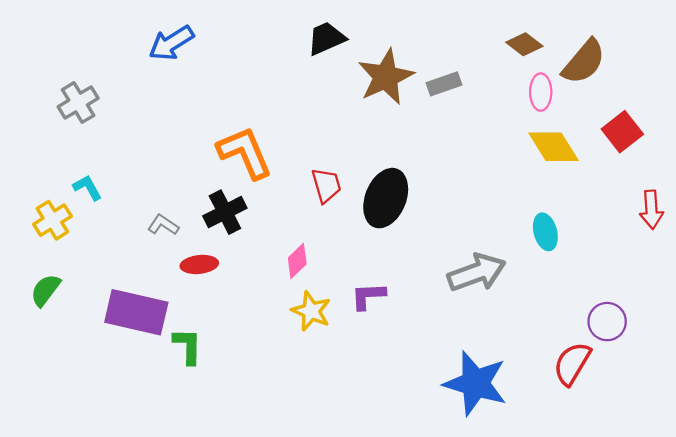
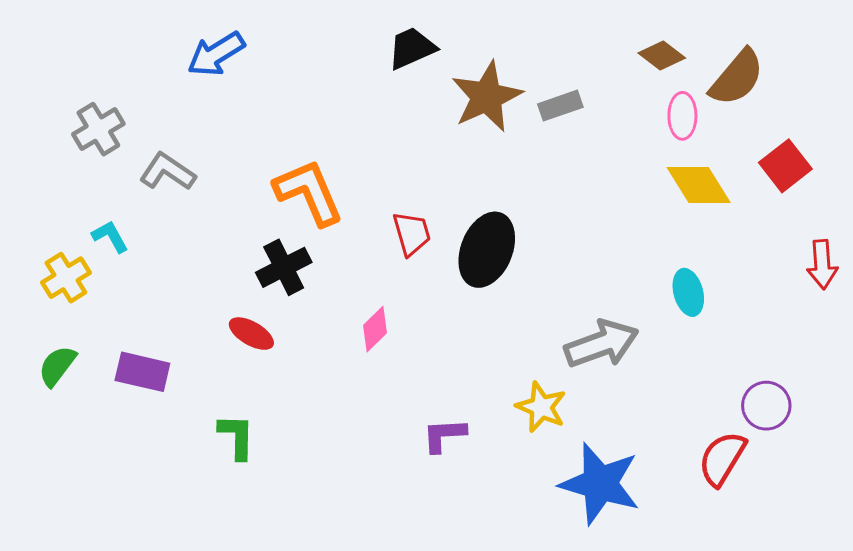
gray L-shape: (163, 225) -> (167, 172), moved, size x1.4
red ellipse: (199, 264) -> (251, 334), turned 36
purple L-shape: (368, 296) -> (444, 435), moved
yellow star: (311, 311) -> (541, 407), moved
purple rectangle: (136, 312) -> (142, 372), moved, size x0.7

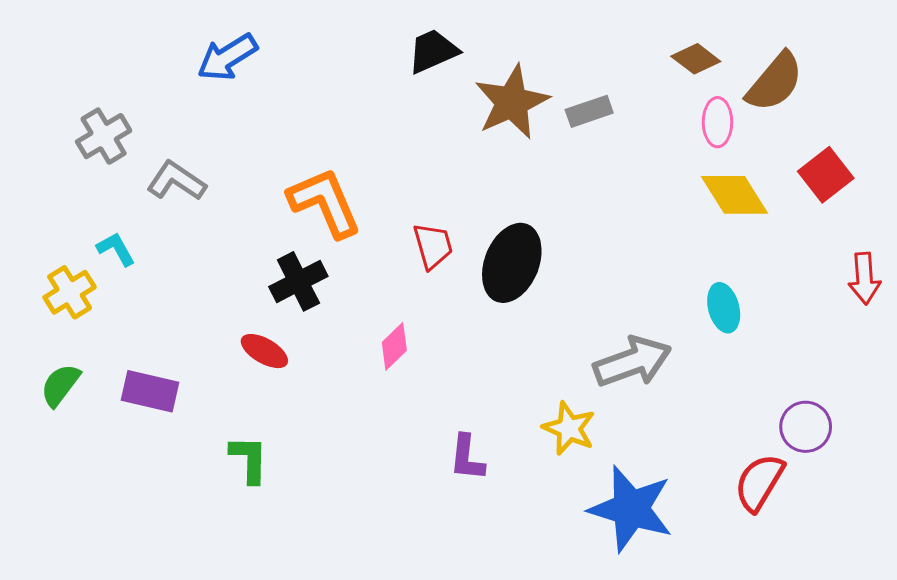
purple L-shape: (444, 435) -> (467, 458), turned -81

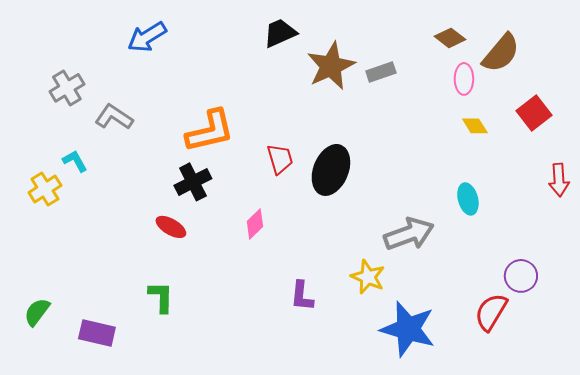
yellow diamond: (734, 195) -> (475, 126), size x0.6
orange L-shape: (325, 203) -> (210, 131), turned 100
green semicircle: (60, 385) -> (37, 312), moved
purple rectangle: (150, 391) -> (97, 333), moved

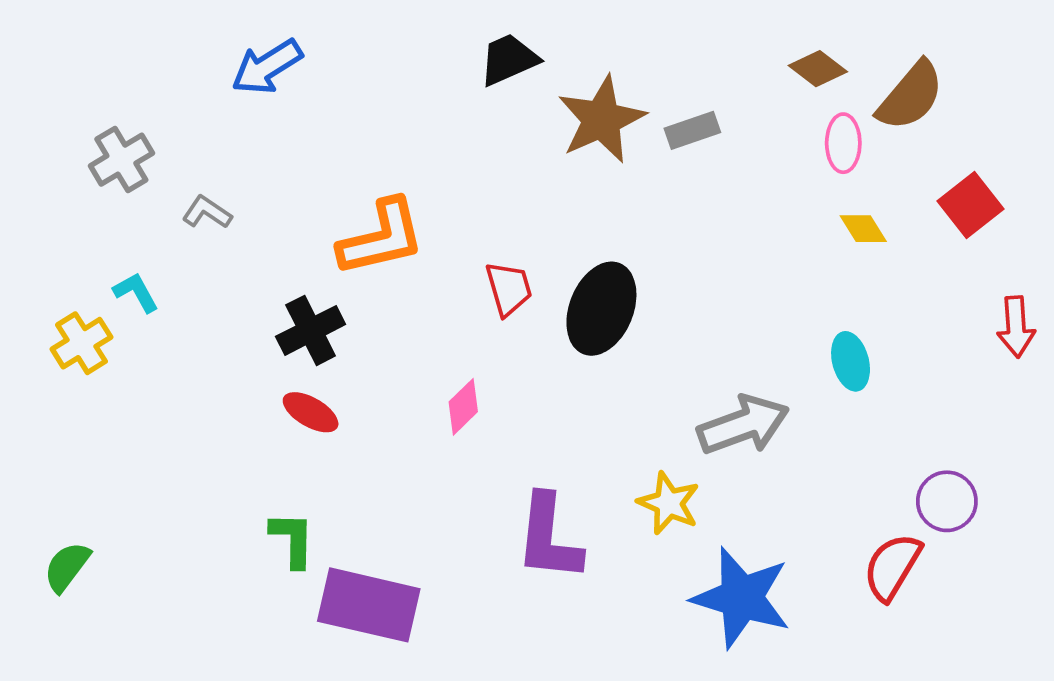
gray L-shape: (114, 117) -> (207, 212), size x0.7
black cross: (193, 182) -> (311, 330), moved
purple L-shape: (302, 296) -> (549, 538), size x1.6
purple rectangle: (97, 333) -> (369, 605), moved, size x1.5

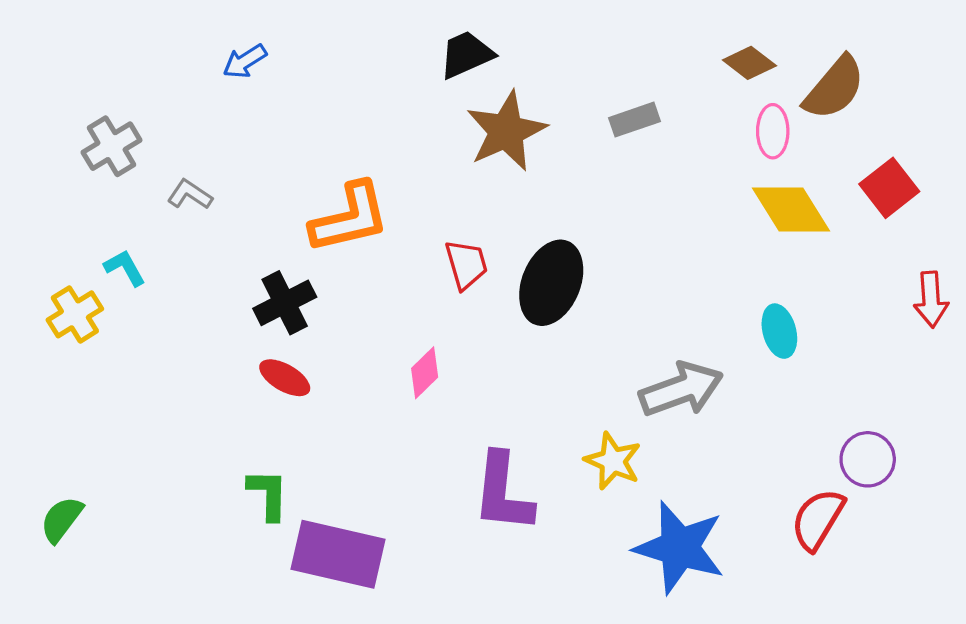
blue arrow: (267, 67) -> (245, 61), size x0.7
brown star: (601, 120) -> (506, 131), moved
yellow diamond: (863, 229) -> (791, 209), size x1.8

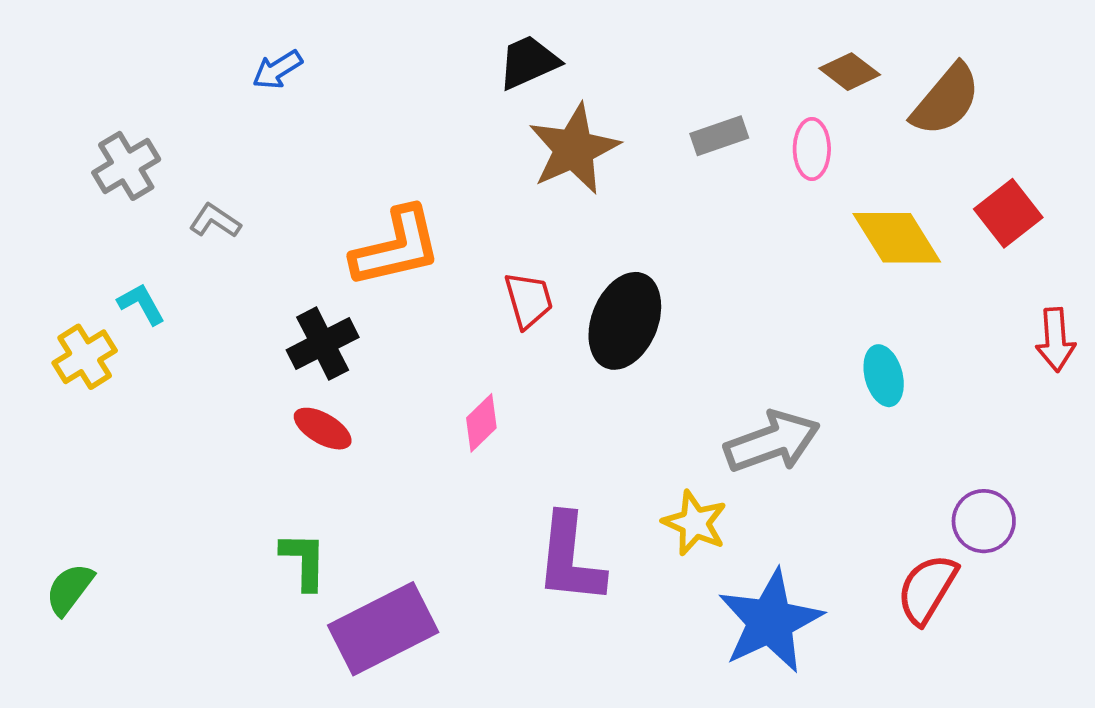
pink ellipse: (773, 131) -> (812, 149), moved
blue star: (679, 548) -> (770, 621), turned 30
purple rectangle: (338, 554) -> (383, 629), turned -40

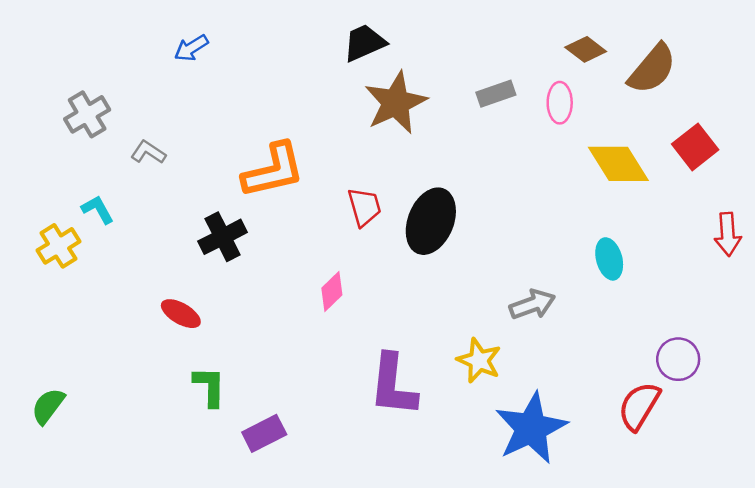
red ellipse: (323, 429) -> (181, 314), moved
gray arrow: (772, 442) -> (532, 304), size x0.7
purple rectangle: (383, 629) -> (264, 433), size x0.6

